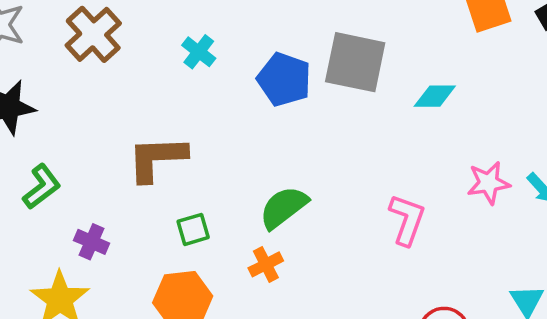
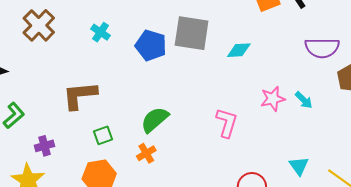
purple cross: (92, 242) -> (44, 146), turned -36

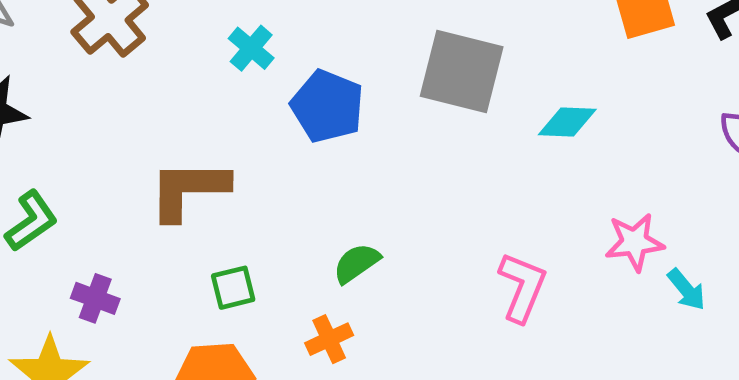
blue pentagon: (151, 45) -> (327, 106), moved
cyan arrow: (304, 100) -> (686, 290), moved
green semicircle: (155, 120) -> (357, 263), size x0.7
purple cross: (44, 146) -> (95, 298), turned 30

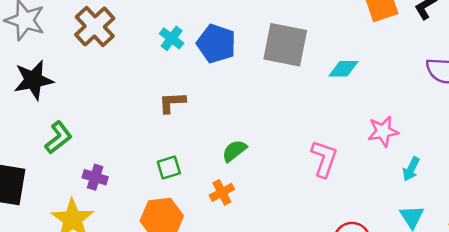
blue pentagon: (327, 106) -> (216, 44), moved
brown L-shape: (188, 190) -> (172, 102), moved, size x0.6
cyan arrow: (686, 290) -> (411, 169), moved, turned 70

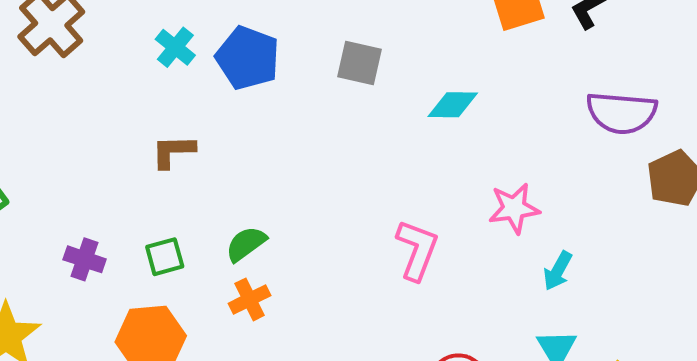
gray square: (285, 45) -> (360, 63), size x0.6
green semicircle: (234, 151) -> (246, 244), moved
purple cross: (95, 177) -> (85, 259), moved

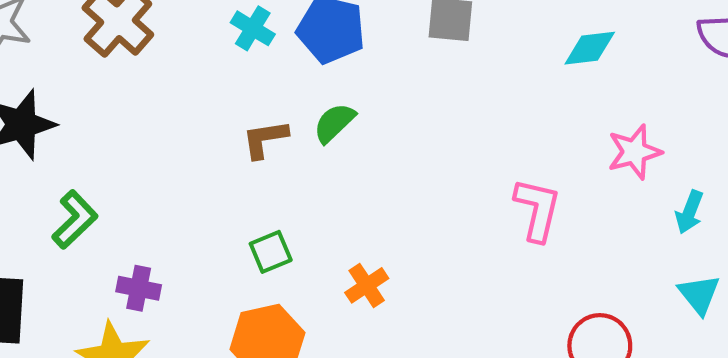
cyan diamond: (453, 105) -> (590, 48), moved
green semicircle: (246, 244) -> (334, 123), moved
purple cross: (85, 259) -> (139, 288), moved

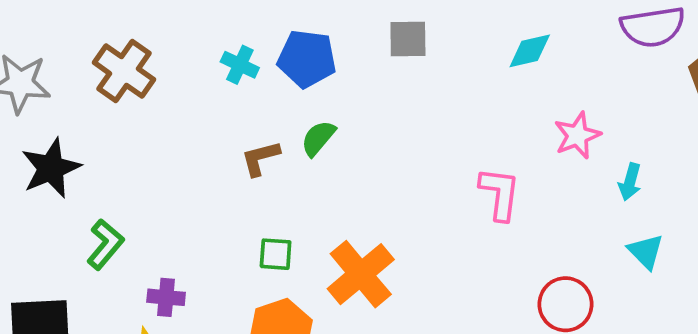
green square: (271, 252) -> (276, 254), turned 33
orange cross: (367, 285) -> (361, 274), size x1.8

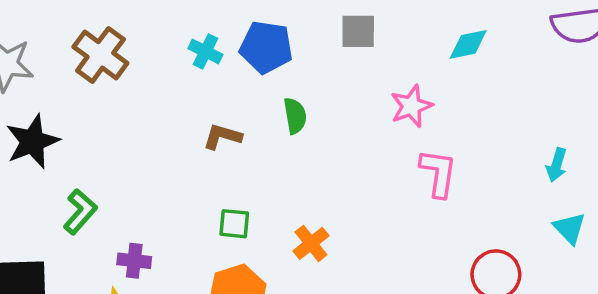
pink star: (577, 135) -> (411, 106), moved
green semicircle: (318, 138) -> (295, 116), moved, turned 129
brown L-shape: (260, 158) -> (222, 137), turned 30
orange cross: (361, 274) -> (311, 243), size x0.6

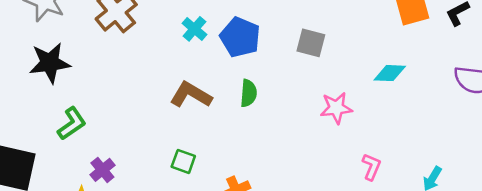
brown L-shape: (222, 137) -> (191, 95), size x1.4
pink L-shape: (438, 173) -> (372, 167), moved, size x0.7
purple cross: (134, 261) -> (102, 170), turned 30

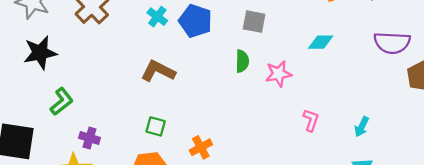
green semicircle: (248, 93) -> (242, 61), moved
purple cross: (102, 170) -> (90, 138), turned -30

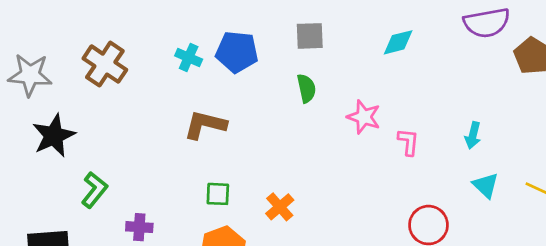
pink star: (278, 74) -> (364, 117), moved, turned -30

